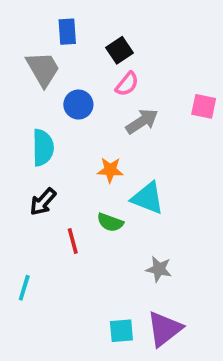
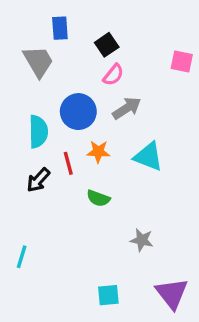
blue circle: (78, 105) -> (78, 112), moved, size x1.4
pink square: (204, 106) -> (182, 62), moved
cyan triangle: (148, 198) -> (148, 157), moved
red line: (73, 241) -> (68, 163), moved
purple triangle: (164, 329) -> (172, 293), moved, turned -30

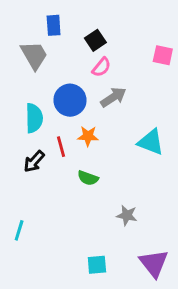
cyan triangle: (148, 157) -> (151, 142), moved

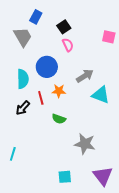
blue rectangle: (54, 25) -> (36, 17), turned 32
pink semicircle: (101, 67) -> (68, 45), turned -64
gray arrow: (113, 97) -> (85, 76), moved
gray star: (127, 215) -> (85, 144), size x1.5

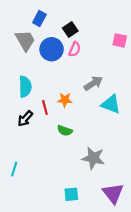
pink semicircle: (68, 45) -> (75, 49), turned 48
blue circle: (47, 67) -> (52, 49), moved

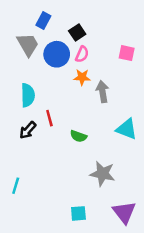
pink square: (120, 40) -> (127, 53), moved
gray arrow: (93, 83) -> (103, 92), turned -66
orange star: (65, 100) -> (82, 77), moved
cyan triangle: (111, 104) -> (127, 129), moved
green semicircle: (65, 131) -> (78, 136), moved

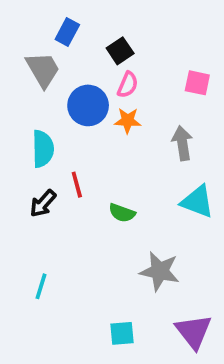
blue circle: (57, 54) -> (88, 105), moved
gray arrow: (103, 92) -> (182, 143), moved
cyan line: (16, 186) -> (41, 286), moved

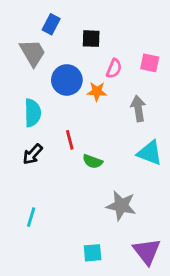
black square: (120, 51) -> (91, 39), turned 36
pink semicircle: (128, 85) -> (114, 69), moved
red line: (77, 185) -> (70, 140), moved

